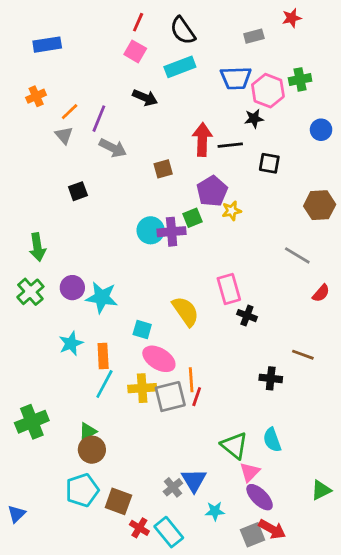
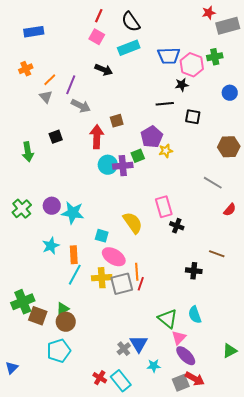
gray rectangle: (254, 36) -> (228, 26), moved, size x1.6
red arrow: (202, 140) -> (97, 137), moved
green arrow: (37, 247) -> (28, 152), moved
brown square: (118, 501) -> (38, 316), moved

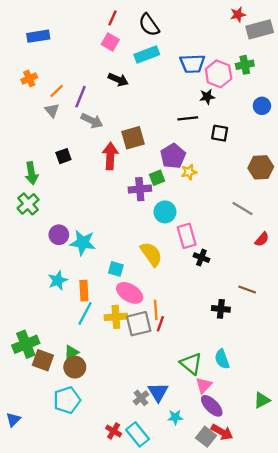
brown square: (117, 121) -> (133, 138), size x1.5
cyan circle: (108, 165) -> (165, 212), moved
green cross: (22, 209) -> (28, 204), moved
gray square: (181, 383) -> (206, 437), turned -30

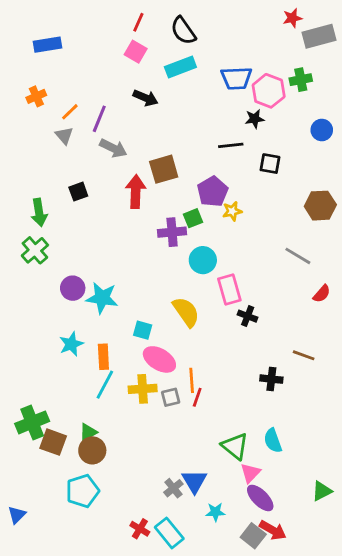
gray square: (139, 324) -> (171, 397), size x0.6

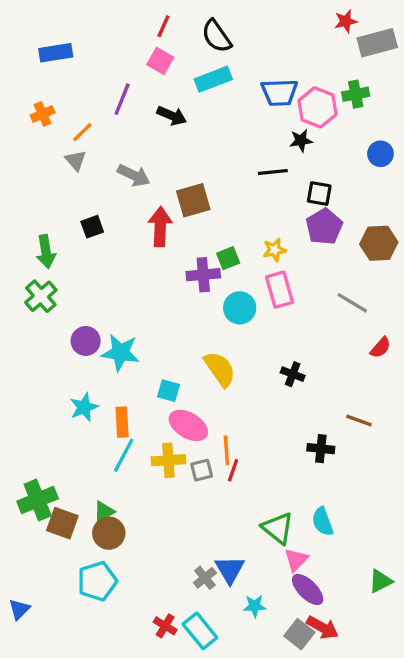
purple line: (99, 119) -> (122, 99), moved
purple pentagon: (213, 192) -> (324, 227), moved
pink rectangle: (229, 290) -> (279, 290), moved

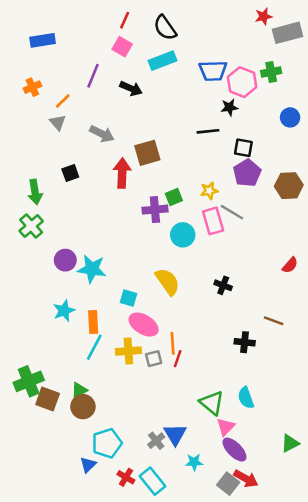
gray line: (352, 303) -> (232, 212), moved
cyan pentagon: (97, 581) -> (107, 443), moved
blue triangle: (19, 609) -> (88, 465), moved

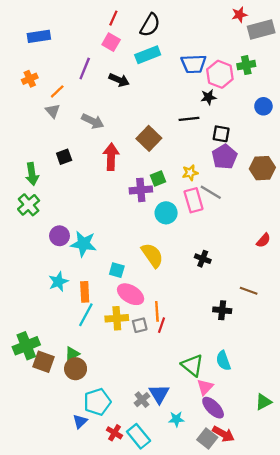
black semicircle: (165, 28) -> (150, 25), turned -115
brown square: (147, 153) -> (149, 138), moved, turned -30

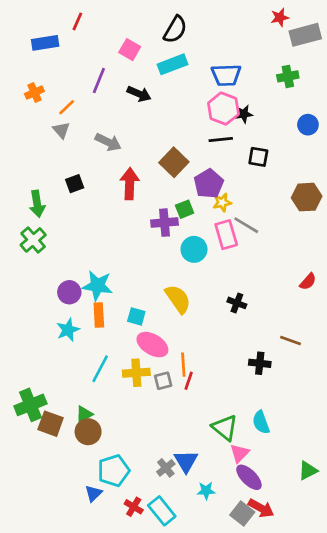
red line: (113, 18) -> (77, 21), moved
pink hexagon: (220, 74) -> (223, 109), moved
purple pentagon: (224, 157) -> (209, 184), moved
purple circle: (59, 236) -> (69, 292), moved
orange rectangle: (85, 292) -> (99, 315), moved

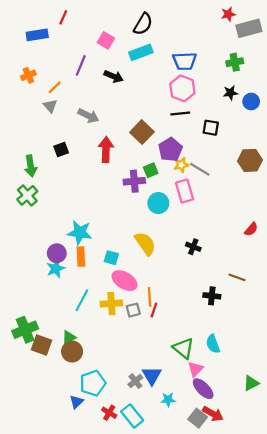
black star: (244, 114) -> (230, 93), moved
gray line: (246, 225) -> (200, 169), moved
purple circle: (69, 292) -> (57, 253), moved

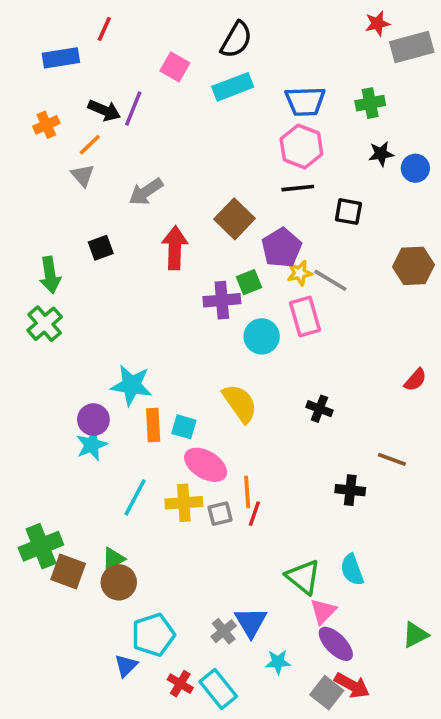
green cross: (235, 62) -> (370, 103), moved
black arrow: (114, 76) -> (104, 110), moved
gray arrow: (88, 116) -> (146, 192), turned 120
orange rectangle: (81, 257) -> (153, 425), moved

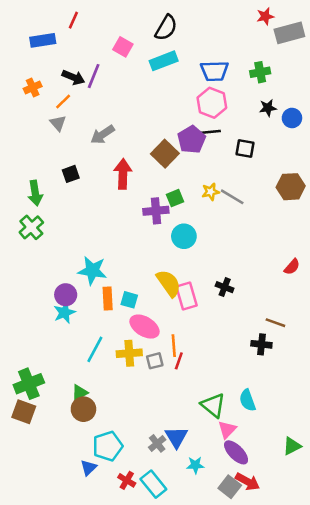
purple pentagon: (282, 248) -> (192, 140), moved
pink rectangle: (305, 316) -> (186, 296), moved
black cross: (350, 490) -> (261, 344), moved
brown square: (68, 571) -> (24, 412), moved

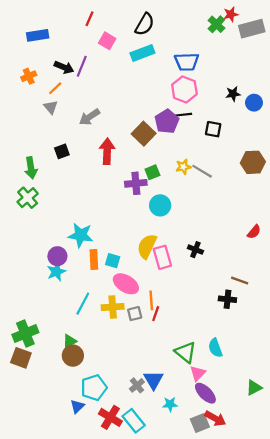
red line: (73, 20) -> (89, 19), moved
green cross: (260, 72) -> (216, 24), moved, turned -35
yellow semicircle: (169, 283) -> (147, 246), turned -120
red cross: (127, 480) -> (110, 417), size x1.5
gray square: (230, 487) -> (200, 423), turned 30

